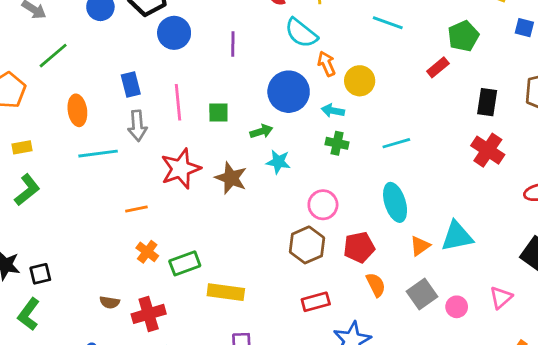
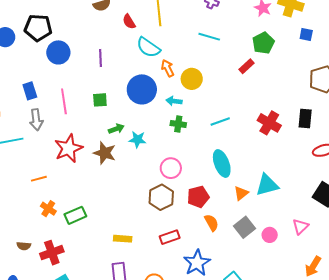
black rectangle: (487, 102) -> (305, 118), moved
green square: (218, 112) -> (100, 100), moved
green arrow: (261, 131) -> (116, 129), moved
red cross: (488, 150) -> (269, 123), moved
yellow rectangle: (226, 292) -> (123, 239), moved, size x0.7

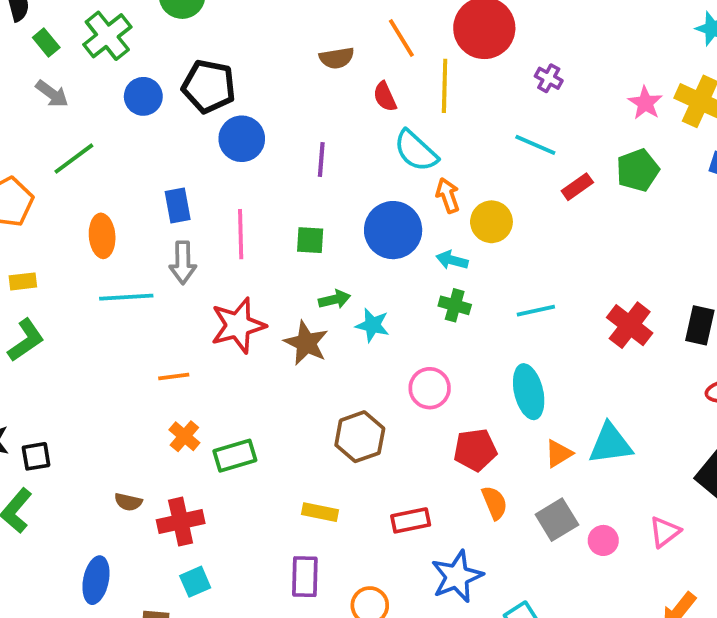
red rectangle: (247, 66) -> (577, 187), moved
brown hexagon: (161, 197) -> (360, 437), moved

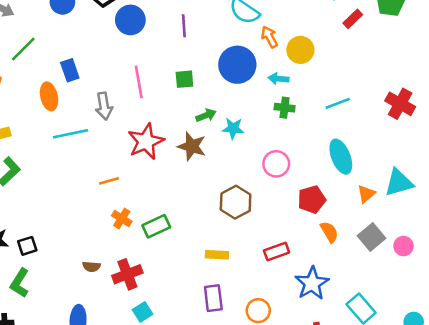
blue rectangle: (178, 206) -> (70, 70), moved

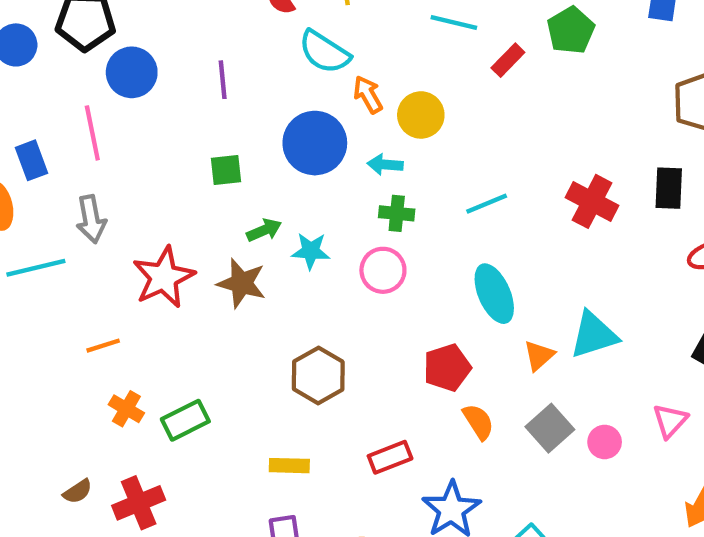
pink line: (139, 82) -> (92, 133), moved
pink circle: (276, 164) -> (383, 270), moved
brown semicircle: (92, 267) -> (78, 491), turned -36

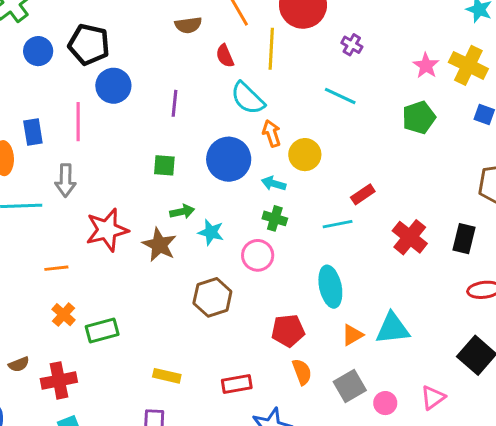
red rectangle: (508, 60) -> (363, 194), moved
brown hexagon: (318, 375) -> (212, 297), moved

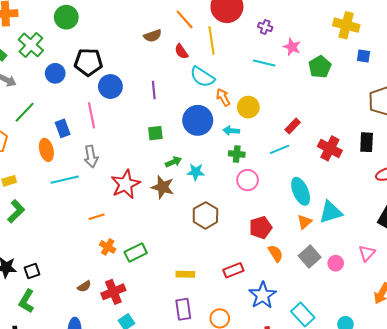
pink star: (426, 66) -> (292, 47), moved
pink circle: (258, 255) -> (248, 180), moved
cyan ellipse: (330, 287) -> (301, 191), moved

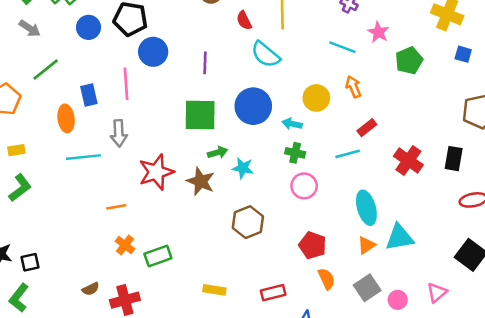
orange arrow: (223, 97) -> (353, 87), moved
green square: (155, 133) -> (200, 115), size x1.8
red pentagon: (261, 228) -> (313, 245), turned 30

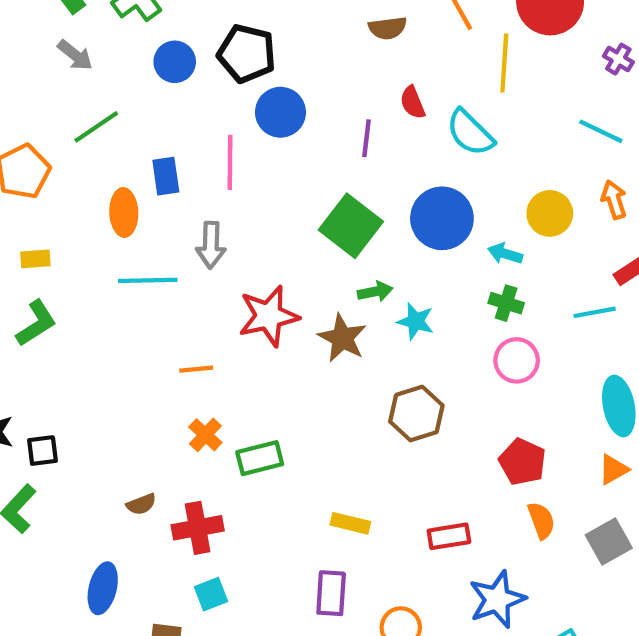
red semicircle: (244, 20) -> (413, 102), moved
green square: (200, 115) -> (351, 226), turned 32

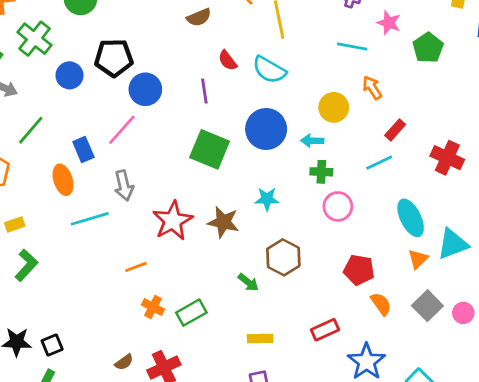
pink line: (230, 162) -> (122, 130), turned 56
green arrow: (375, 292) -> (248, 282), moved, turned 65

